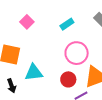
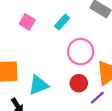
pink square: (27, 22) -> (27, 22), moved

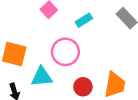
pink circle: (81, 52) -> (65, 52), moved

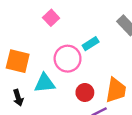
cyan rectangle: (84, 20) -> (91, 44), moved

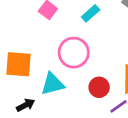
cyan rectangle: (91, 44) -> (91, 13), moved
black arrow: (18, 98) -> (26, 105), turned -91

